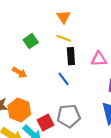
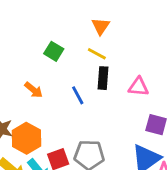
green square: (31, 41) -> (54, 51), turned -32
blue line: (64, 79) -> (78, 95), moved

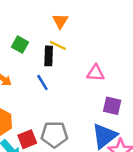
black rectangle: (103, 78) -> (49, 56), moved

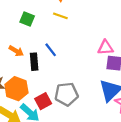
black rectangle: (49, 56) -> (34, 62), moved
pink triangle: (96, 73) -> (106, 47), moved

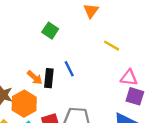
yellow line: (60, 16) -> (112, 46), moved
orange arrow: (16, 51) -> (35, 78), moved

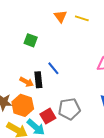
yellow line: (112, 46) -> (82, 18), moved

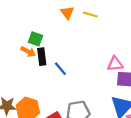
black rectangle: (38, 80) -> (42, 57), moved
orange arrow: (27, 82) -> (28, 52), moved

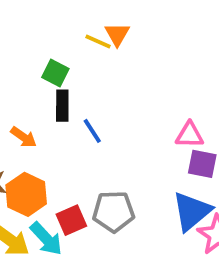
yellow line: (90, 14) -> (98, 41), moved
orange arrow: (28, 52) -> (24, 137), moved

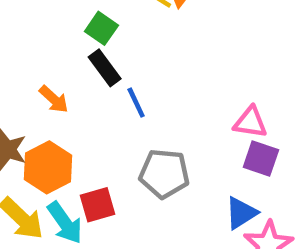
black rectangle: (62, 106) -> (105, 68), turned -44
blue triangle: (192, 211) -> (241, 213), size x0.7
gray pentagon: (114, 212) -> (164, 174), moved

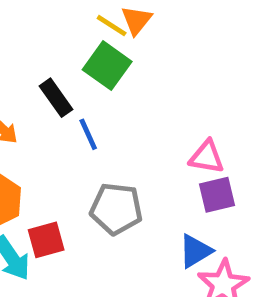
green square: (101, 28) -> (107, 66), moved, size x1.4
purple square: (261, 158) -> (217, 195), turned -33

